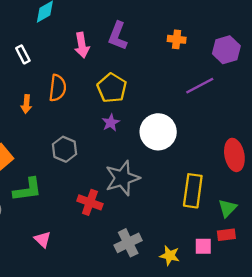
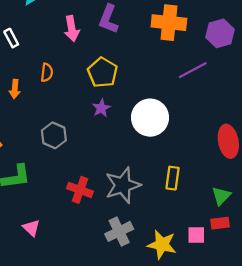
orange cross: (177, 39) -> (169, 23), size x1.8
orange semicircle: (58, 88) -> (47, 72), size x0.7
gray star: (122, 178) -> (123, 185), moved
yellow rectangle: (193, 191) -> (173, 178), moved, size x0.7
yellow star: (170, 256) -> (162, 245), size x1.4

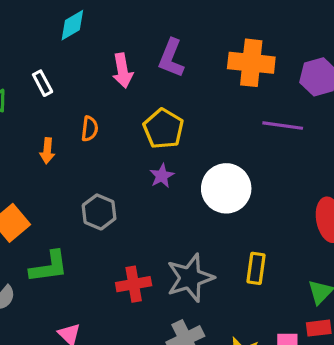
purple line: (193, 70) -> (283, 126), turned 36
red cross: (80, 190) -> (134, 284), turned -30

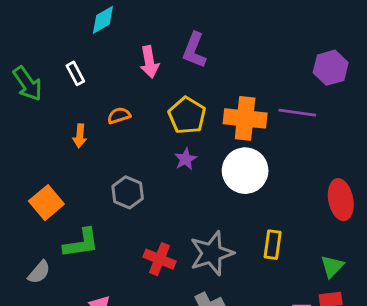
orange cross: (251, 63) -> (245, 118), moved
orange semicircle: (90, 129) -> (119, 116), turned -115
red cross: (134, 284) -> (160, 259), turned 32

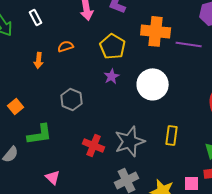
orange cross: (245, 118) -> (156, 31), moved
orange square: (46, 203) -> (16, 106), size x0.7

